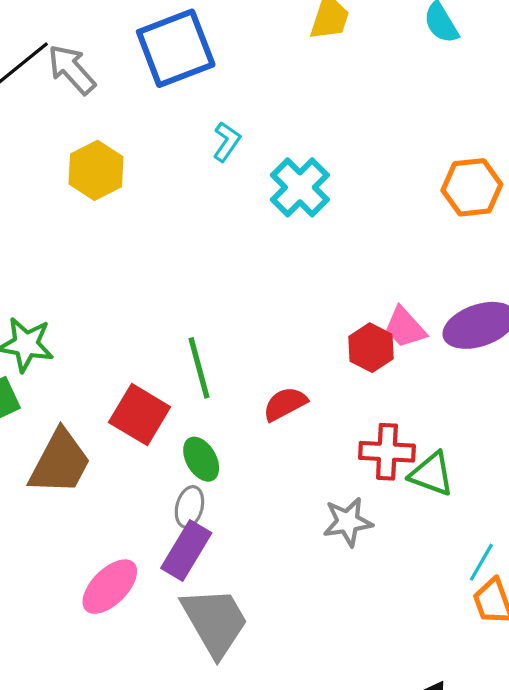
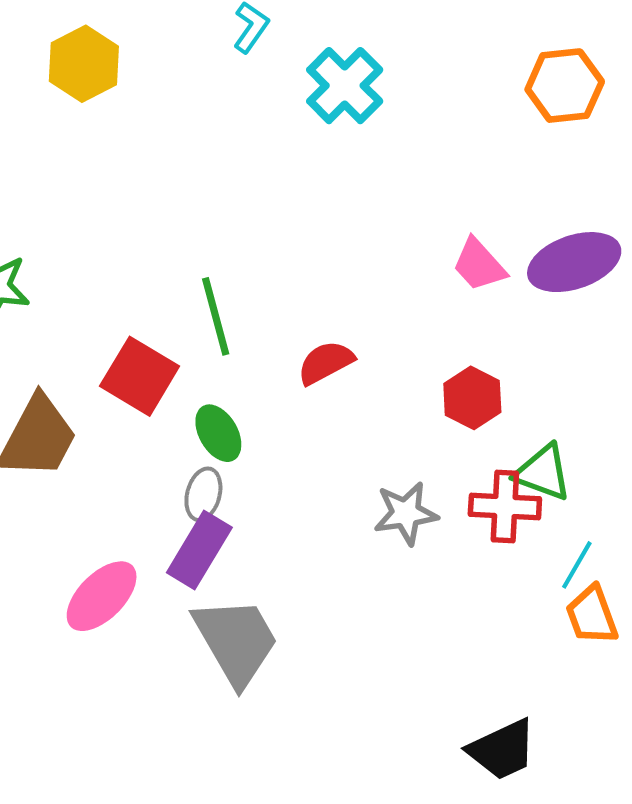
red hexagon: (371, 348) -> (472, 398), moved
red cross: (387, 452) -> (505, 507), moved
green triangle: (432, 474) -> (543, 473), moved

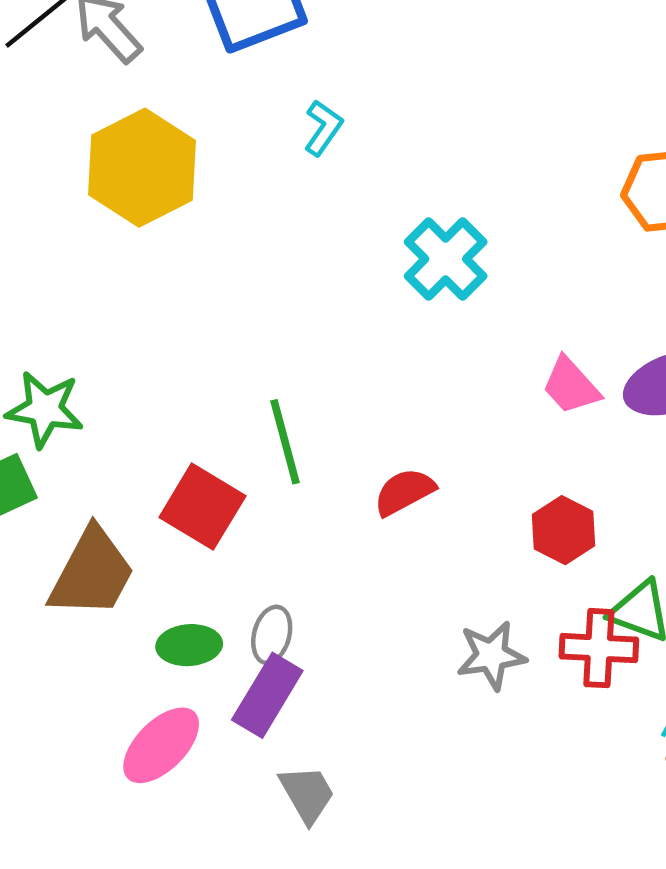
yellow hexagon: (84, 64) -> (142, 168), size x1.4
cyan cross: (345, 86) -> (446, 259), moved
green ellipse: (218, 433) -> (189, 645), moved, turned -64
gray trapezoid: (236, 641) -> (307, 794), size x0.6

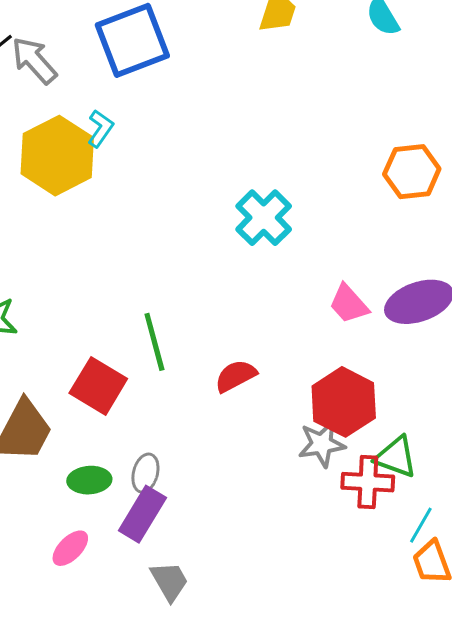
cyan L-shape: (323, 128) -> (100, 129), moved
red hexagon: (564, 530) -> (344, 402), size x1.5
gray star: (491, 655) -> (322, 444), moved
pink ellipse: (161, 745) -> (70, 548), size x0.7

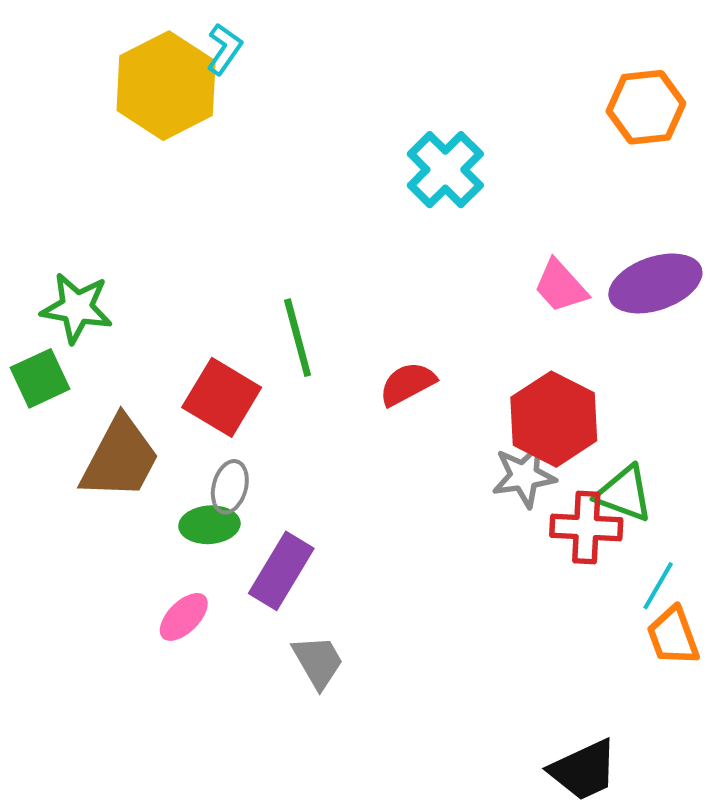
gray ellipse: (145, 473) -> (230, 487), moved

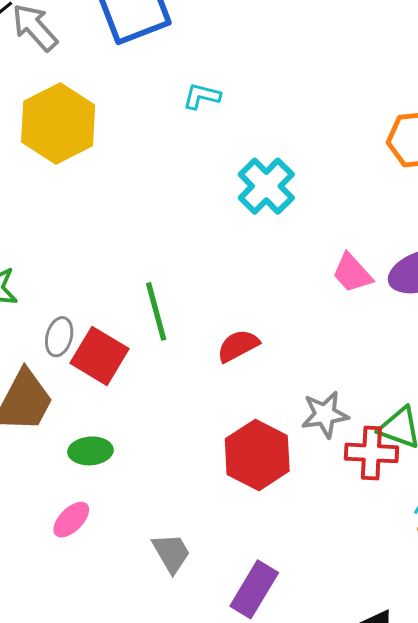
cyan L-shape: (224, 49) -> (202, 96), moved, turned -111
red hexagon: (554, 419) -> (257, 455), moved
gray ellipse: (230, 487) -> (59, 337), moved
purple rectangle: (281, 571) -> (254, 589), moved

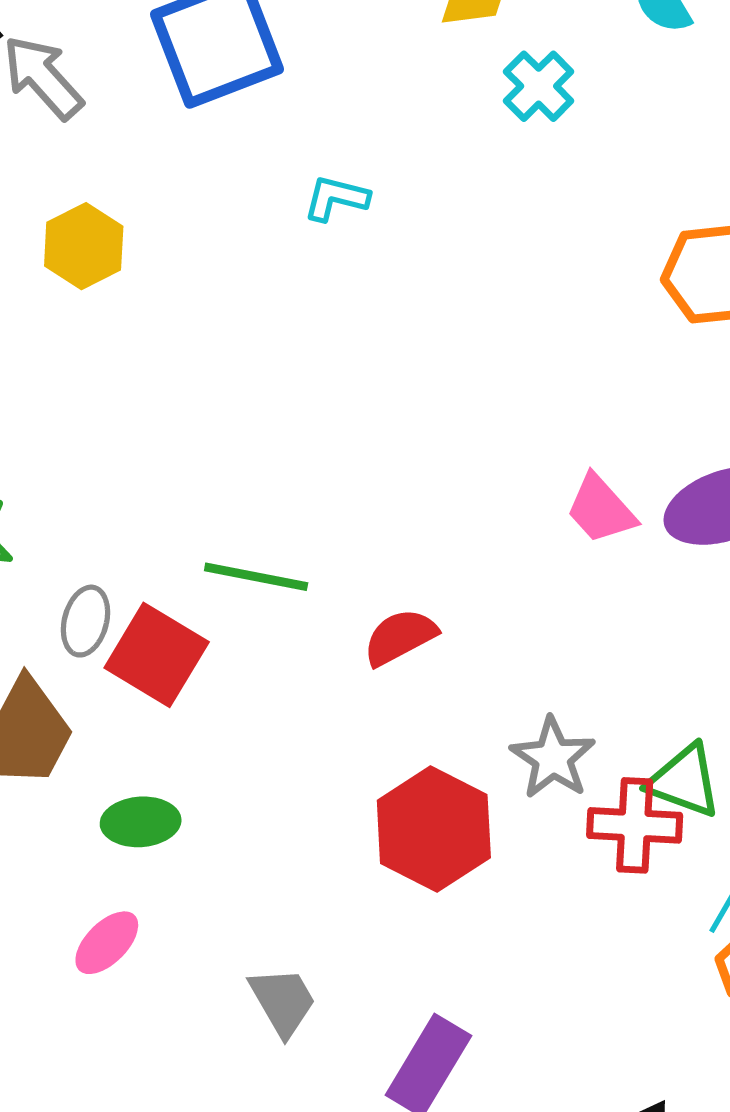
yellow hexagon: (58, 123) -> (84, 246), size x0.6
cyan cross: (266, 186) -> (539, 86), moved, size x0.7
green line: (156, 311) -> (256, 577), turned -64
gray star: (325, 415) -> (553, 758), turned -30

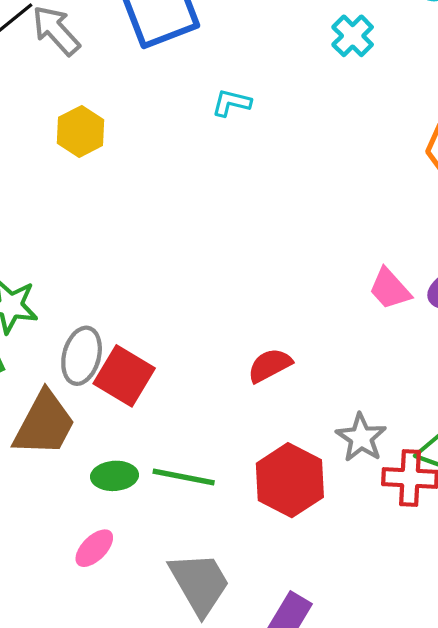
green line: (256, 577) -> (184, 477), moved
gray ellipse: (85, 621) -> (82, 356), size x1.4
gray trapezoid: (283, 1001) -> (200, 583), size x1.5

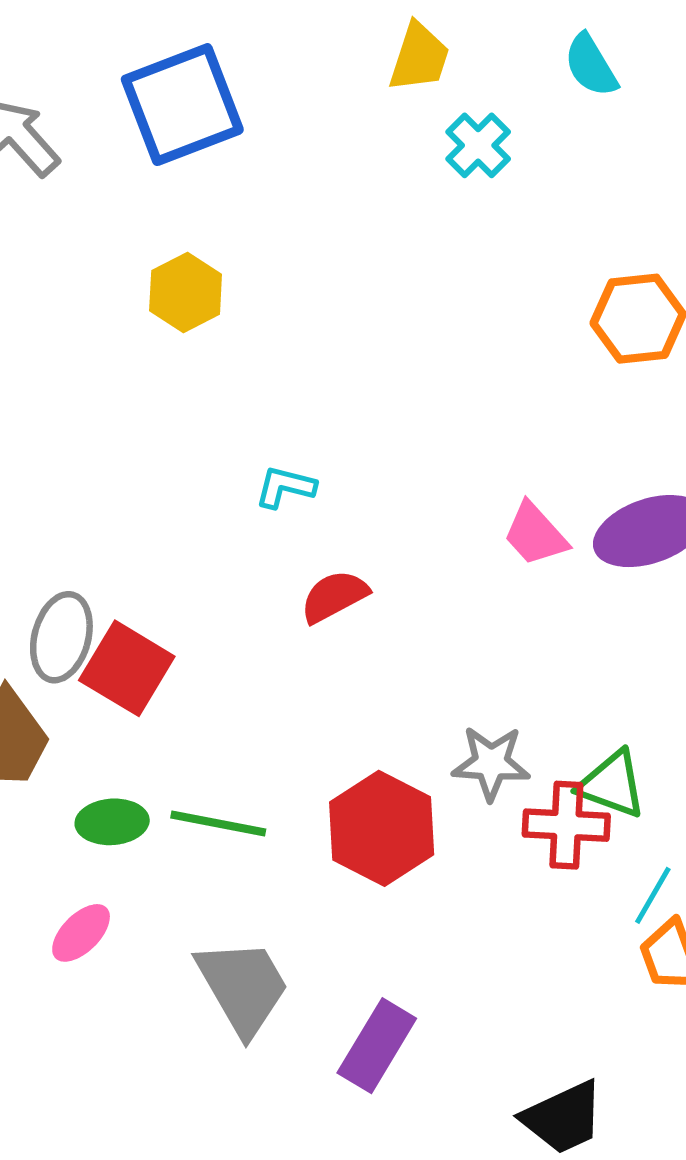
cyan L-shape: (231, 103) -> (285, 487), moved
yellow hexagon: (80, 131) -> (186, 292), moved
red semicircle: (270, 365) -> (334, 596), moved
gray star: (361, 438) -> (491, 763), turned -30

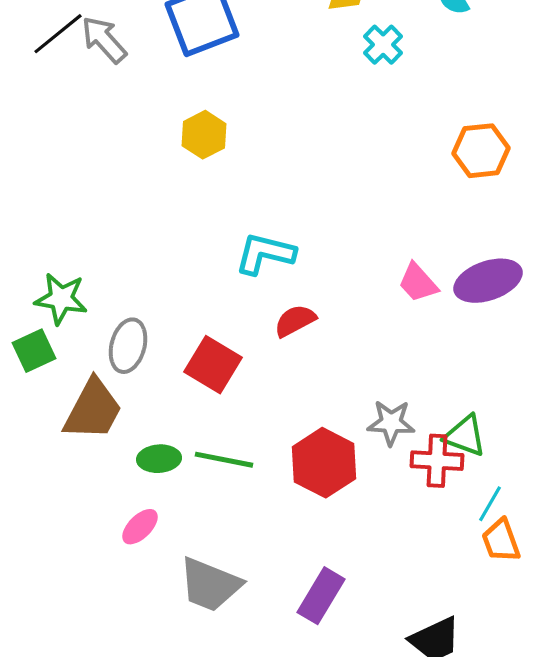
cyan L-shape: (285, 487) -> (265, 254), size x1.6
red square: (127, 668) -> (213, 365), moved
gray trapezoid: (243, 987) -> (210, 585), moved, turned 142

